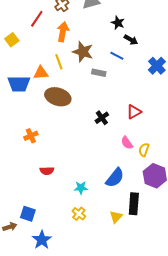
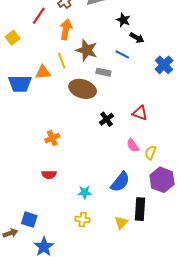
brown ellipse: (58, 97) -> (83, 89), moved
red triangle: (134, 112) -> (140, 113), turned 49
orange cross: (31, 136) -> (52, 138), moved
yellow cross: (79, 214) -> (83, 220), turned -32

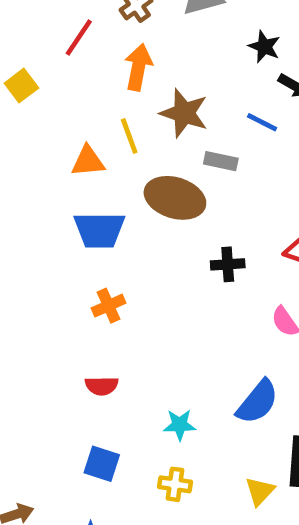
blue trapezoid: (20, 84) -> (99, 230), moved
black cross: (107, 119) -> (228, 264), turned 32
blue square: (29, 220) -> (102, 464), moved

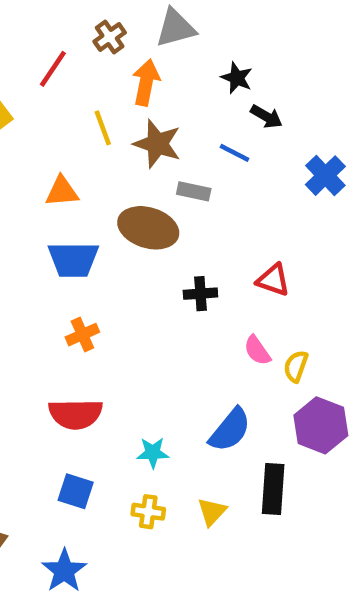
orange arrow: (138, 67) -> (146, 82), moved
yellow line: (129, 136) -> (103, 128), moved
red semicircle: (102, 386) -> (76, 414), size x1.6
yellow triangle: (260, 491) -> (212, 512), moved

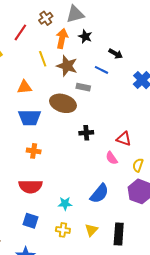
black star: (237, 78) -> (85, 36), moved
red triangle: (273, 280) -> (124, 139), moved
orange cross: (82, 335) -> (34, 151), turned 32
yellow semicircle: (296, 366) -> (138, 165), moved
black rectangle: (273, 489) -> (119, 234), moved

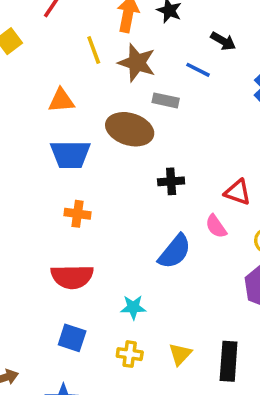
blue semicircle: (99, 194) -> (175, 252), moved

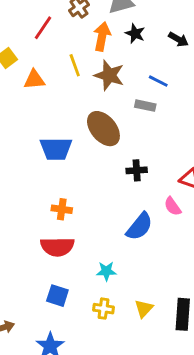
black arrow: (223, 41) -> (178, 39), moved
orange triangle: (61, 100) -> (34, 80), moved
gray rectangle: (166, 100) -> (145, 106), moved
brown ellipse: (130, 129) -> (103, 129), turned 33
orange cross: (77, 214) -> (62, 209), moved

